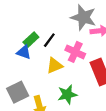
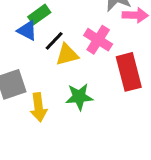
black line: (49, 40) -> (54, 41), moved

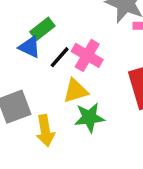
pink cross: (98, 40) -> (87, 55), moved
yellow triangle: (67, 55) -> (76, 91), moved

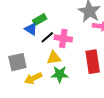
pink cross: (87, 55) -> (63, 38), turned -30
yellow arrow: (45, 131) -> (33, 78), turned 66

